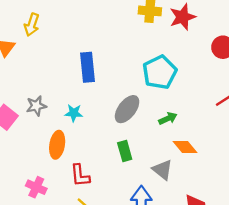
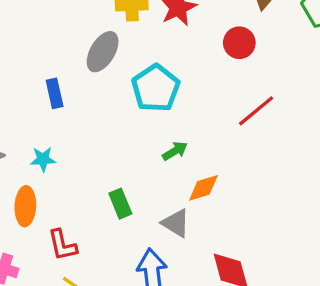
blue rectangle: (88, 67) -> (55, 93), size x0.7
gray ellipse: (127, 109) -> (103, 52), moved
orange diamond: (185, 147) -> (203, 188), turned -60

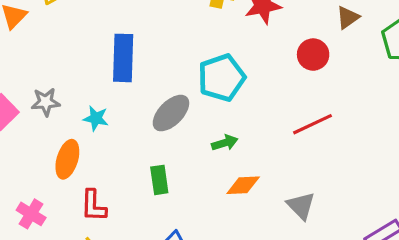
gray ellipse: (103, 52) -> (171, 113), moved
blue rectangle: (55, 93) -> (123, 58), size x1.6
gray triangle: (176, 223) -> (301, 206), moved

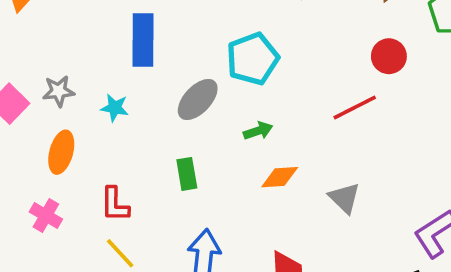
red circle: (313, 55) -> (389, 56), moved
orange ellipse: (67, 159) -> (61, 152), moved

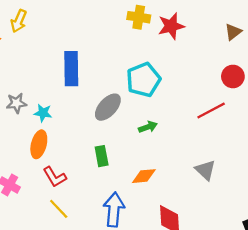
cyan star: (115, 108) -> (43, 113), moved
orange ellipse: (61, 152) -> (39, 144), moved
orange diamond: (280, 177) -> (144, 176), moved
red L-shape: (115, 204) -> (55, 177), turned -30

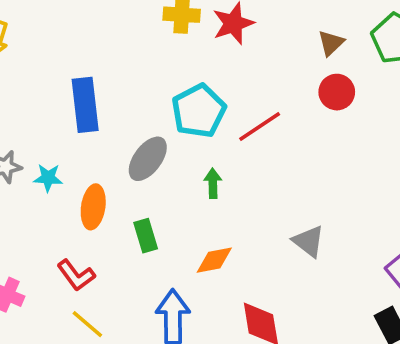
brown triangle: (233, 32) -> (331, 43), moved
red line: (211, 111) -> (260, 126), moved
green arrow: (148, 127) -> (213, 183), turned -66
orange ellipse: (39, 144) -> (93, 207), moved

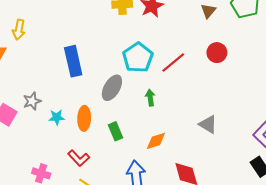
red circle: (337, 92) -> (217, 53), moved
cyan star: (48, 178) -> (57, 117), moved

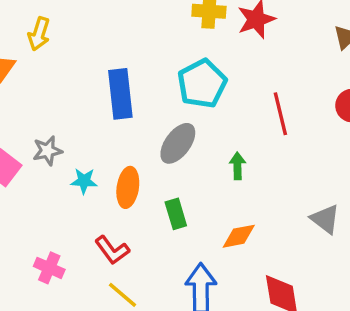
cyan pentagon: (138, 58) -> (202, 84), moved
red line: (173, 63) -> (280, 114), turned -70

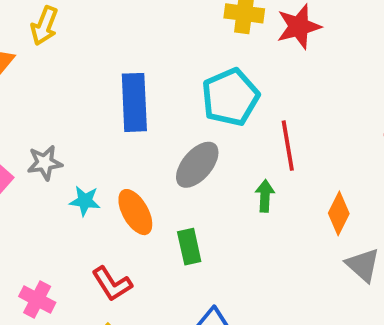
red line: (280, 114) -> (288, 146), moved
orange ellipse: (128, 187) -> (135, 212), turned -42
orange diamond: (239, 236) -> (339, 213), moved, turned -57

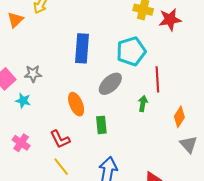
cyan star: (85, 201) -> (23, 101), moved

